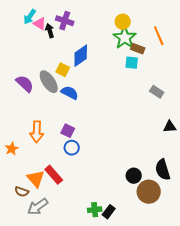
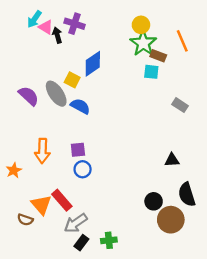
black triangle: (170, 127) -> (172, 160), moved
purple square: (68, 131) -> (78, 150), turned -32
gray arrow: (38, 207) -> (76, 223), moved
black rectangle: (109, 212) -> (81, 243), moved

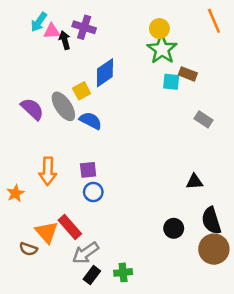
pink triangle: (46, 27) -> (52, 31), turned -35
orange line: (182, 41) -> (214, 21), moved
brown rectangle: (158, 56) -> (188, 74), moved
yellow square: (72, 80) -> (82, 91), turned 35
brown circle: (171, 220) -> (214, 249), moved

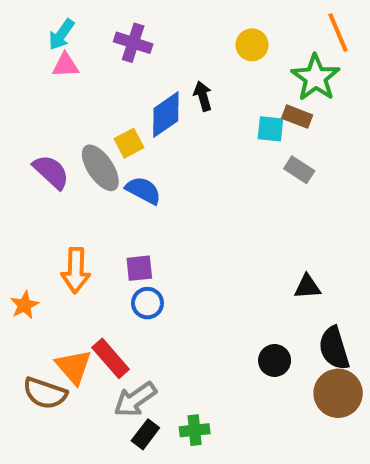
pink triangle: (52, 31) -> (65, 65), moved
black arrow: (65, 40) -> (203, 96), moved
green star: (162, 49) -> (316, 78), moved
gray rectangle: (204, 119) -> (299, 170), moved
brown semicircle: (28, 249) -> (45, 393), size x1.5

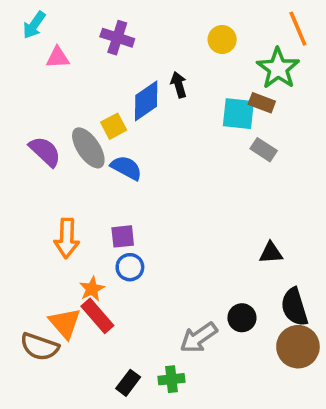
cyan arrow: (61, 35) -> (34, 25), moved
cyan square: (270, 129) -> (238, 114), size x1.4
orange star: (24, 305) -> (92, 289), moved
gray arrow: (135, 399) -> (199, 338), moved

